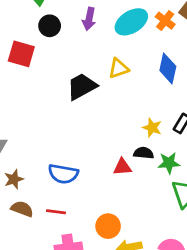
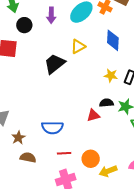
yellow star: (152, 128) -> (111, 75), moved
red line: (56, 212) -> (64, 153), moved

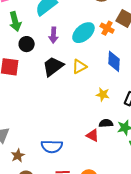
black trapezoid: (55, 64) -> (53, 66), moved
yellow star: (111, 75) -> (103, 94), moved
red triangle: (93, 115) -> (93, 135), turned 40

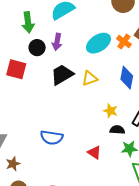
purple arrow: (53, 35) -> (57, 42), moved
black semicircle: (106, 123) -> (117, 130), moved
blue semicircle: (52, 146) -> (52, 137), moved

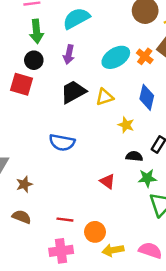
black circle: (37, 48) -> (34, 60), moved
yellow star: (111, 111) -> (126, 125), moved
blue semicircle: (52, 137) -> (62, 142), moved
brown star: (13, 164) -> (24, 184), moved

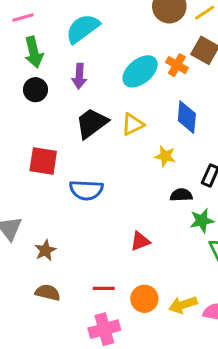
red square: (22, 84) -> (43, 161), moved
red triangle: (107, 181) -> (140, 241), moved, turned -49
yellow arrow: (113, 250) -> (183, 305), moved

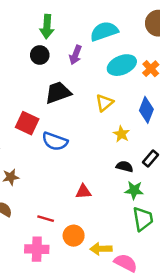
cyan semicircle: (83, 29) -> (104, 31), moved
black trapezoid: (92, 123) -> (58, 93), moved
yellow triangle: (133, 124) -> (104, 103), turned -30
red square: (43, 161) -> (27, 123), moved

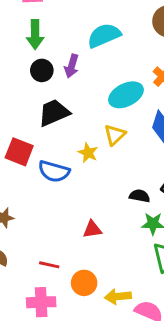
black circle: (40, 55) -> (42, 70), moved
cyan ellipse: (122, 65) -> (126, 95), moved
yellow triangle: (104, 103) -> (115, 135), moved
yellow star: (121, 134) -> (88, 153), moved

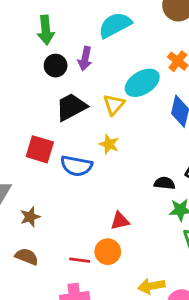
yellow triangle: (115, 135) -> (114, 105), moved
orange circle: (84, 283) -> (108, 252), moved

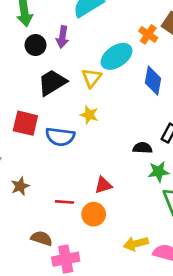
brown semicircle: (27, 257) -> (42, 238), moved
red line: (80, 260) -> (64, 202), moved

